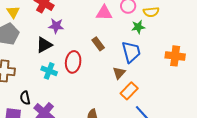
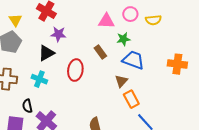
green star: (138, 27) -> (123, 39), moved
blue trapezoid: (131, 52) -> (133, 60), turned -55
cyan cross: (49, 71) -> (39, 79), moved
orange rectangle: (129, 91) -> (131, 99), turned -72

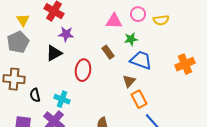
orange cross: (177, 64) -> (185, 64), turned -30
cyan cross: (39, 79) -> (62, 99), moved
black semicircle: (27, 106) -> (35, 95), moved

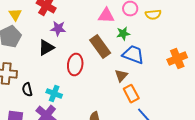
brown rectangle: (108, 52) -> (100, 47), size x1.6

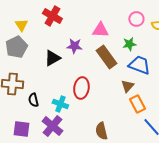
pink triangle: (106, 16) -> (100, 30), moved
purple star: (58, 29) -> (74, 46), moved
red ellipse: (75, 65) -> (81, 88), moved

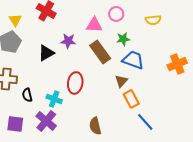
pink circle: (136, 19) -> (116, 14), moved

